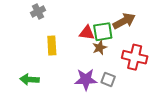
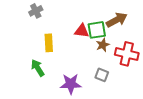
brown star: (100, 48) -> (103, 45), moved
green arrow: (30, 79) -> (38, 68), moved, turned 54
purple star: (86, 79) -> (71, 84), moved

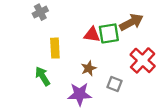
brown star: (103, 45) -> (89, 68), moved
red cross: (127, 54) -> (143, 60), turned 30

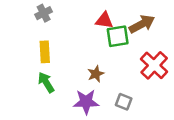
red triangle: (92, 35) -> (104, 20), moved
yellow rectangle: (55, 48) -> (45, 52), moved
gray square: (114, 84) -> (124, 102), moved

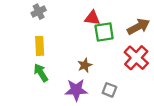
brown arrow: (142, 24) -> (138, 27), moved

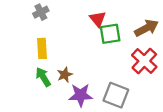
red triangle: (92, 18) -> (98, 19), turned 42
brown star: (85, 65) -> (65, 75), moved
gray square: (109, 90) -> (116, 95), size x1.6

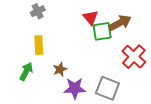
brown arrow: (147, 28) -> (120, 23), moved
green arrow: (43, 77) -> (26, 71), moved, turned 60

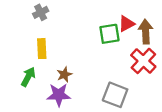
red triangle: (91, 18) -> (126, 24), moved, turned 42
brown arrow: (120, 23) -> (146, 32), moved, turned -65
purple star: (75, 88) -> (59, 95), moved

